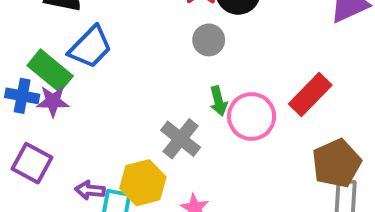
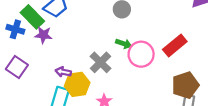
purple star: (53, 101) -> (43, 35), moved
green arrow: (218, 101) -> (124, 44), turned -63
purple arrow: (90, 190) -> (63, 72), moved

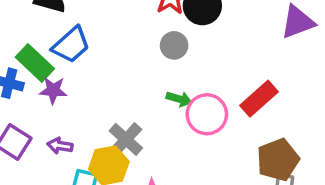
gray cross: (100, 62) -> (126, 139), moved
purple arrow: (63, 72) -> (60, 146), moved

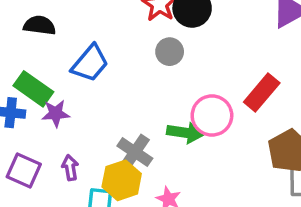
blue trapezoid: (71, 45) -> (90, 63), moved
green arrow: (179, 99) -> (185, 133), moved, size x1.4
purple arrow: (60, 146) -> (70, 168), turned 80

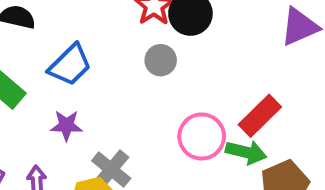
purple star: (56, 113) -> (66, 126), moved
green arrow: (185, 133) -> (246, 152), moved

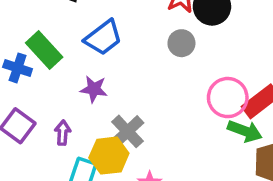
pink circle: (202, 136) -> (228, 98), moved

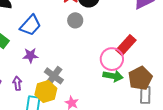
pink circle: (228, 98) -> (112, 59), moved
green arrow: (245, 131) -> (113, 76), moved

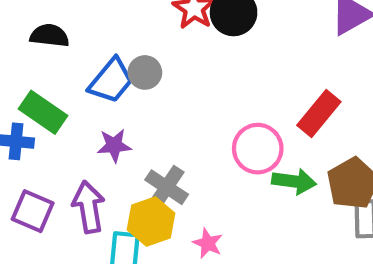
gray circle: (75, 20) -> (145, 72), moved
pink circle: (112, 59) -> (258, 149), moved
purple arrow: (17, 83) -> (89, 207), size x1.6

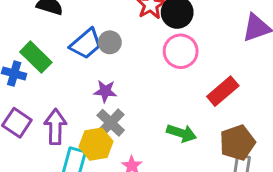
purple star: (114, 145) -> (105, 91), moved
pink circle: (258, 149) -> (181, 51), moved
green arrow: (294, 181) -> (181, 133), moved

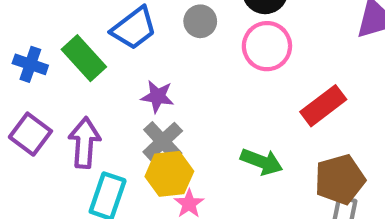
gray circle: (110, 42) -> (200, 21), moved
green rectangle: (36, 57) -> (84, 58), moved
yellow hexagon: (96, 144) -> (169, 174), moved

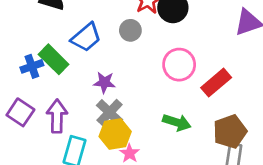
pink circle: (267, 46) -> (179, 65), moved
blue cross: (30, 64) -> (32, 66), moved, turned -35

